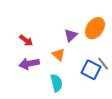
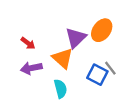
purple triangle: (71, 35) -> (76, 38), size x1.5
orange triangle: (59, 55) -> (63, 58), size x1.5

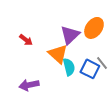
purple arrow: (31, 68) -> (29, 85), moved
cyan semicircle: (61, 89) -> (69, 67), moved

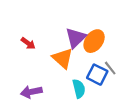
orange ellipse: (94, 28) -> (94, 41), moved
cyan semicircle: (69, 67) -> (79, 89), moved

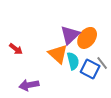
red arrow: (28, 43) -> (16, 49), moved
cyan semicircle: (79, 89) -> (73, 61), moved

